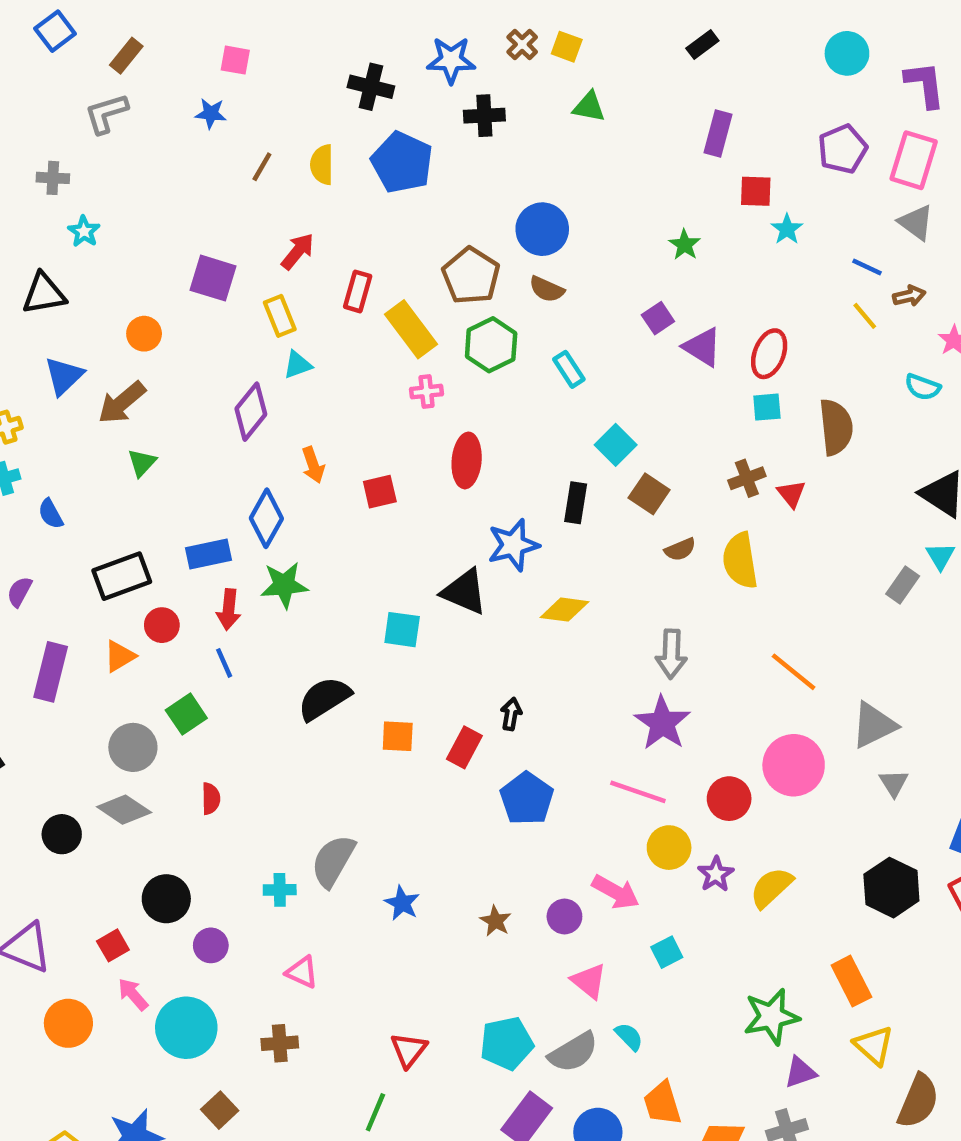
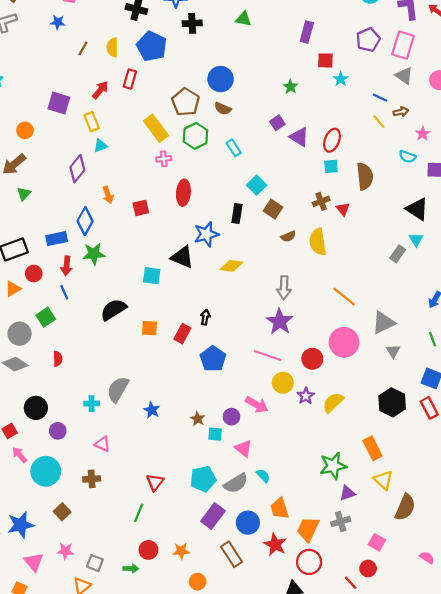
red rectangle: (358, 291) -> (130, 79), moved
cyan square: (667, 952) -> (215, 434), moved, turned 32

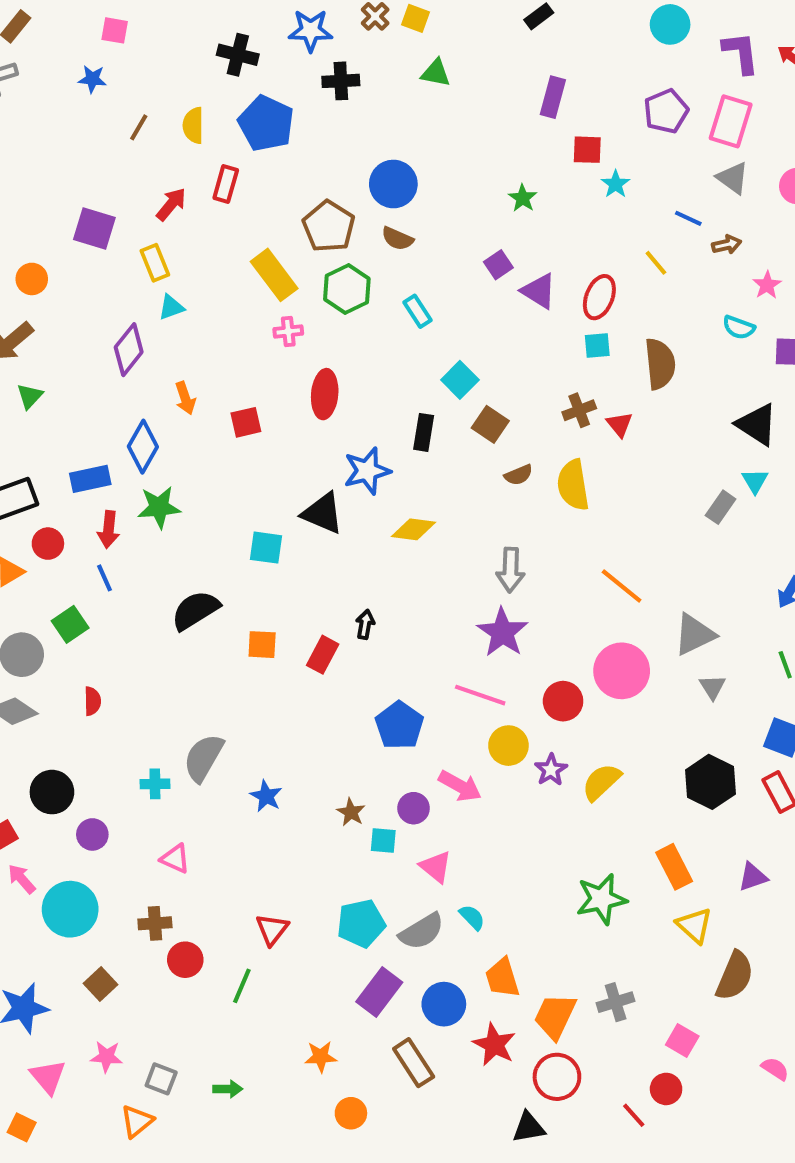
yellow line: (379, 122) -> (656, 263), moved
blue pentagon: (213, 359) -> (399, 725), moved
purple triangle: (347, 493) -> (753, 877), moved
red circle: (148, 550) -> (185, 960), moved

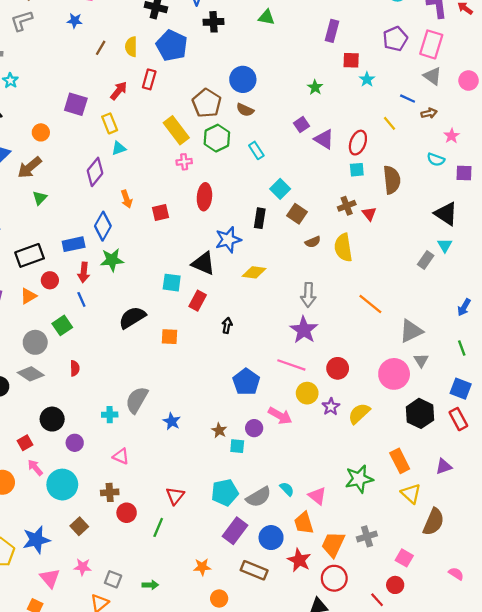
red rectangle: (323, 655) -> (198, 301), moved
pink circle: (622, 671) -> (394, 374), moved
pink triangle: (436, 867) -> (317, 496), moved
brown rectangle: (414, 1063) -> (254, 570), turned -35

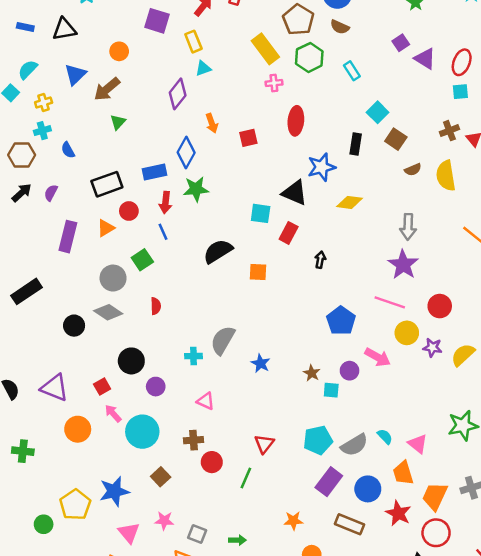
purple star: (331, 407) -> (432, 348), turned -30

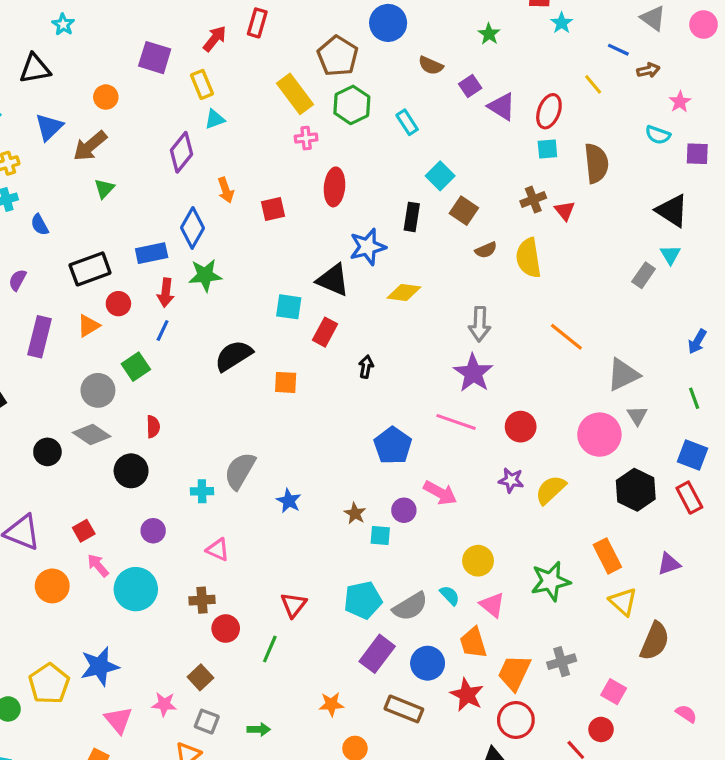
brown semicircle: (340, 27) -> (431, 65), moved
blue line: (163, 232) -> (163, 330), turned 49
yellow circle: (407, 333) -> (478, 561), moved
black circle: (131, 361) -> (131, 471), moved
brown square: (161, 477) -> (200, 677), moved

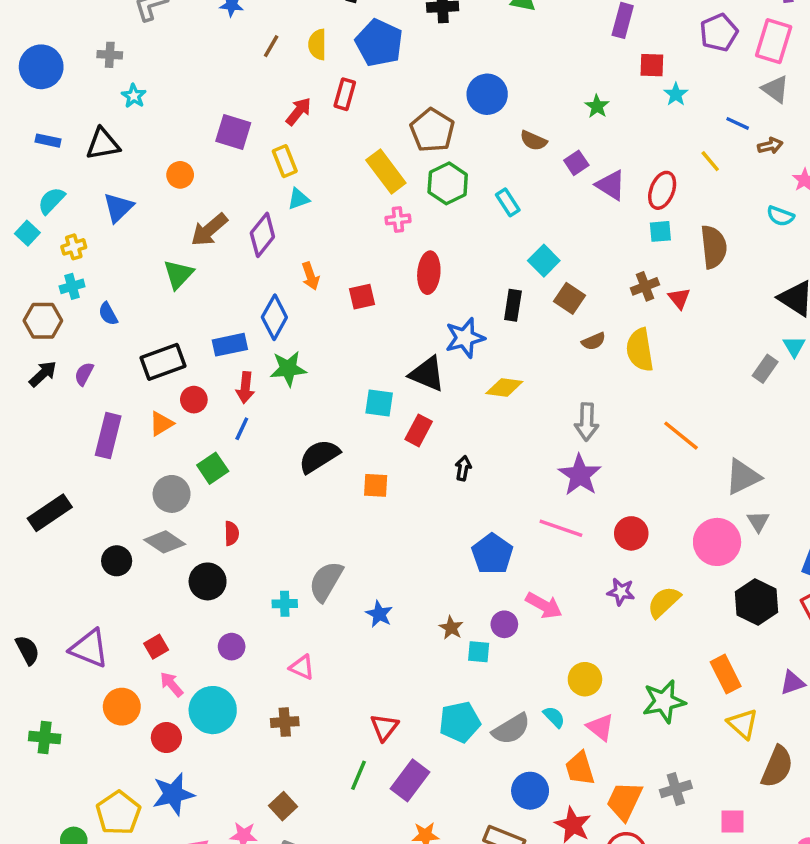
brown arrow: (90, 146) -> (209, 230), moved
green triangle: (104, 189) -> (178, 274), size x1.4
red circle: (226, 629) -> (166, 738), moved
purple rectangle: (377, 654) -> (410, 780), moved
pink square: (614, 692) -> (732, 822), turned -30

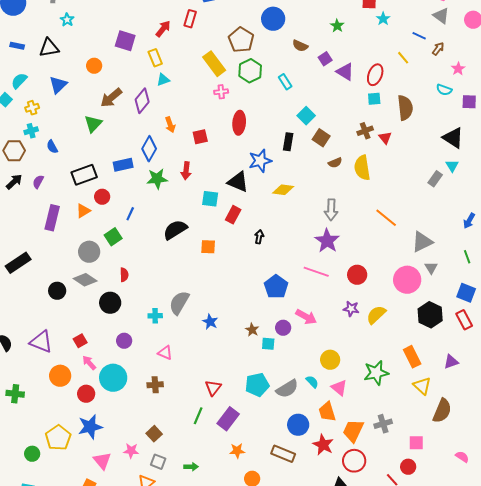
brown arrow: (770, 146) -> (438, 49), turned -40
red arrow: (245, 388) -> (186, 171), moved

